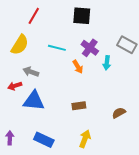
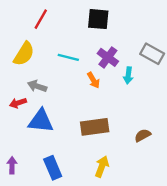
brown rectangle: (79, 106) -> (95, 127), size x1.6
blue rectangle: (44, 140) -> (53, 168), turned 42

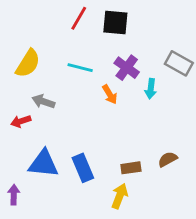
red line: (41, 19) -> (79, 18), moved
blue triangle: (41, 121) -> (43, 164), moved
brown rectangle: (95, 127) -> (131, 168), moved, size x0.6
blue rectangle: (53, 168) -> (83, 168), moved

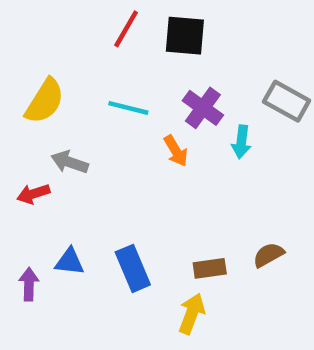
blue triangle: (43, 164) -> (70, 262), size x0.6
purple arrow: (14, 195) -> (29, 284), moved

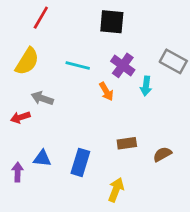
red line: (126, 29) -> (41, 18), moved
blue rectangle: (133, 268) -> (80, 162), turned 40
brown rectangle: (210, 268) -> (127, 143), moved

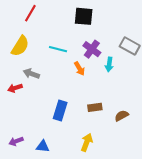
blue triangle: (42, 158) -> (43, 146), moved
blue rectangle: (80, 162) -> (60, 111), moved
purple arrow: (18, 172) -> (16, 141), moved, turned -112

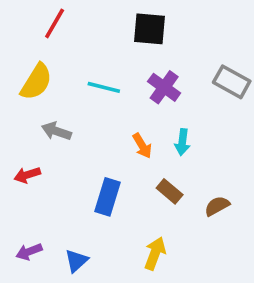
cyan arrow: (109, 64) -> (182, 142), moved
orange arrow: (80, 69) -> (142, 146), moved
red arrow: (15, 88) -> (27, 175), moved
brown rectangle: (95, 107) -> (170, 191), turned 48
blue triangle: (43, 146) -> (76, 261), turned -48

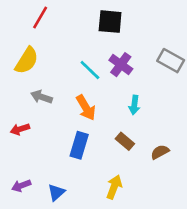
cyan line: (104, 87) -> (90, 70), moved, turned 30
orange arrow: (142, 146) -> (86, 108), moved, size x1.4

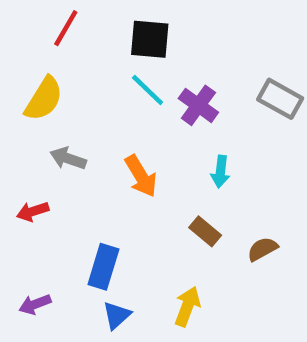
black square: (110, 22) -> (150, 39), moved
cyan line: (90, 70) -> (148, 90), moved
blue rectangle: (79, 145) -> (103, 267), moved
blue triangle: (56, 192) -> (117, 315), moved

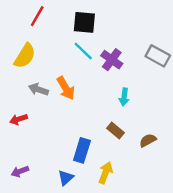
orange arrow: (141, 176) -> (66, 88), moved
blue rectangle: (103, 267) -> (82, 150), moved

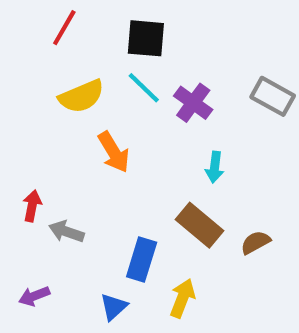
yellow semicircle: (25, 56) -> (81, 96), moved, turned 35
gray arrow: (38, 89) -> (66, 232), moved
red arrow: (19, 119) -> (32, 206), turned 119
brown rectangle: (115, 130) -> (200, 225), size x1.5

